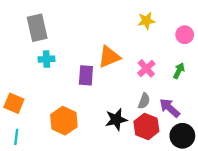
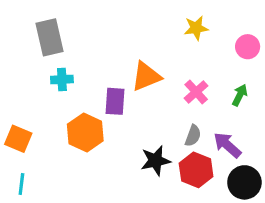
orange hexagon: (64, 121) -> (85, 133), moved

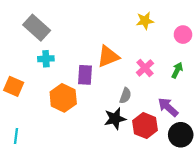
gray rectangle: (49, 37) -> (37, 28), turned -35
gray semicircle: (193, 136) -> (125, 96), moved
orange square: (18, 139) -> (14, 86), moved

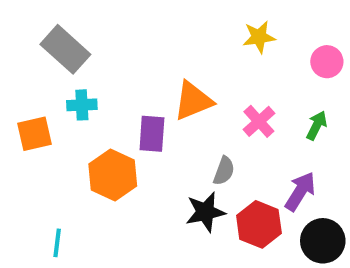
orange square: (14, 86) -> (35, 134), moved, turned -36
purple arrow: (168, 107) -> (300, 191), turned 80
cyan line: (16, 136) -> (57, 243), moved

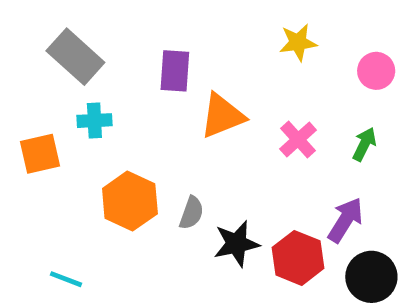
purple rectangle: (152, 134) -> (175, 71), moved
gray semicircle: (224, 171) -> (191, 213), moved
cyan line: (57, 243) -> (66, 279), turned -76

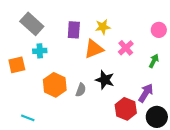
yellow star: (298, 42) -> (103, 27), moved
pink cross: (298, 140) -> (126, 48), moved
black star: (236, 244) -> (105, 80), moved, turned 30

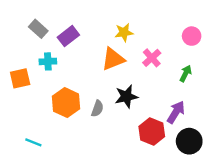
gray rectangle: (32, 24) -> (38, 29), size x0.7
purple rectangle: (74, 30) -> (68, 36), moved, turned 48
black star: (105, 80) -> (126, 96), turned -30

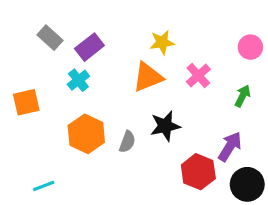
cyan cross: (48, 61) -> (78, 80), moved, turned -35
cyan line: (33, 142) -> (44, 186), turned -42

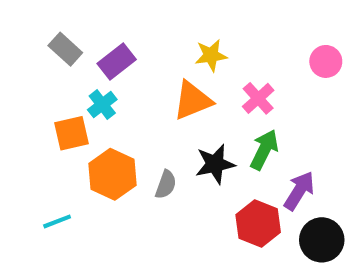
green arrow: (243, 96) -> (264, 150), moved, size x1.4
orange square: (26, 102) -> (71, 133), moved
cyan line: (44, 186) -> (57, 221), moved

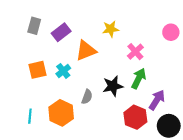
gray rectangle: (65, 49) -> (34, 26), turned 63
orange triangle: (192, 100) -> (86, 51), moved
cyan cross: (102, 105) -> (63, 71), moved
orange hexagon: (112, 174) -> (61, 113), moved
cyan line: (57, 221) -> (30, 116), turned -64

